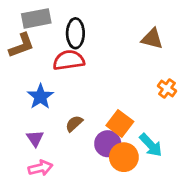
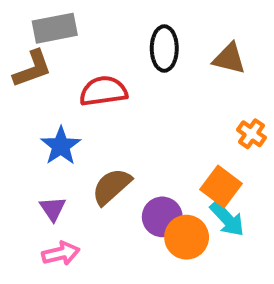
black ellipse: (75, 33) -> (164, 48), moved
brown semicircle: (74, 124) -> (111, 186), size x1.5
orange square: (120, 124) -> (221, 186), moved

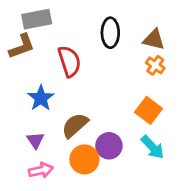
red semicircle: (103, 91) -> (69, 61), turned 80
orange cross: (252, 134) -> (155, 65), moved
orange square: (221, 186) -> (148, 110), moved
orange circle: (187, 237) -> (84, 159), moved

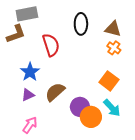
purple triangle: (35, 140) -> (28, 95), moved, turned 40
orange circle: (84, 159) -> (91, 117), moved
pink arrow: (41, 170) -> (30, 125), turned -42

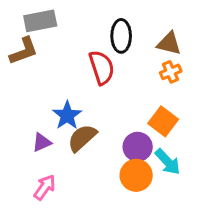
red semicircle: (51, 45) -> (102, 67), moved
orange cross: (114, 48) -> (171, 72), turned 32
blue star: (30, 72) -> (67, 115), moved
purple circle: (80, 107) -> (138, 147), moved

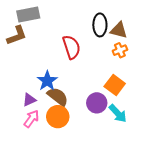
black ellipse: (121, 36) -> (100, 25), moved
brown semicircle: (82, 138) -> (58, 97), turned 80
orange circle: (136, 175) -> (58, 117), moved
pink arrow: (45, 187) -> (31, 119), moved

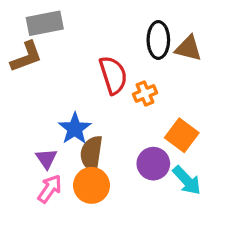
orange cross: (120, 50) -> (145, 93), moved
brown semicircle: (58, 97) -> (91, 154), turned -120
purple triangle: (29, 100) -> (46, 159), turned -40

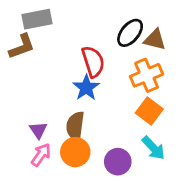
black ellipse: (158, 40) -> (130, 33), turned 40
orange cross: (145, 93) -> (147, 75), moved, size x1.6
blue star: (75, 129) -> (86, 88), moved
purple circle: (153, 164) -> (118, 162), moved

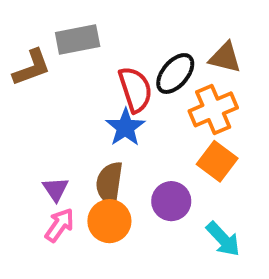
gray rectangle: (37, 19) -> (78, 40), moved
black ellipse: (130, 33) -> (175, 74), moved
cyan arrow: (153, 148) -> (223, 239), moved
purple circle: (118, 162) -> (171, 201), moved

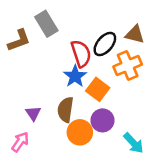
gray rectangle: (78, 40) -> (46, 24), turned 70
orange square: (217, 161) -> (98, 89), moved
orange circle: (109, 221) -> (80, 132), moved
pink arrow: (60, 225) -> (20, 142), moved

